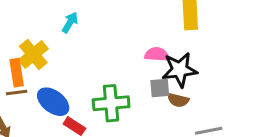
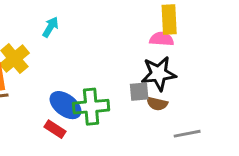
pink semicircle: (157, 54) -> (162, 39), moved
blue ellipse: (53, 102) -> (66, 105), moved

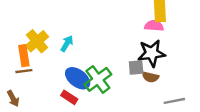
cyan arrow: (50, 27) -> (67, 44), moved
green cross: (91, 107) -> (98, 79), turned -32

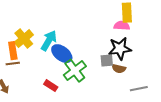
cyan arrow: (67, 44) -> (49, 41), size x1.5
blue ellipse: (78, 78) -> (62, 54), moved

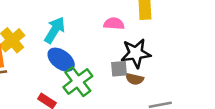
pink semicircle: (122, 26) -> (114, 24), moved
cyan arrow: (49, 41) -> (55, 30), moved

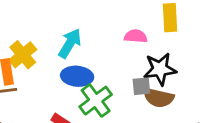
blue ellipse: (61, 60) -> (77, 76), turned -32
brown semicircle: (135, 79) -> (159, 98), size x1.5

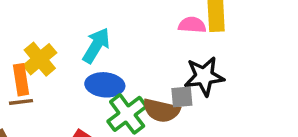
pink semicircle: (136, 36) -> (192, 25), moved
brown semicircle: (159, 98) -> (161, 111), moved

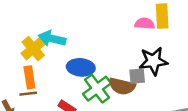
cyan arrow: (96, 45) -> (52, 39), moved, turned -108
orange rectangle: (21, 80) -> (29, 77), moved
brown line: (21, 102) -> (28, 94), moved

